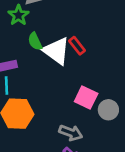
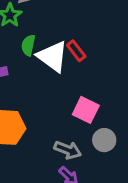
green semicircle: (35, 41) -> (28, 45), turned 36
gray circle: (108, 110) -> (104, 140), moved

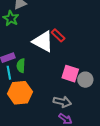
green semicircle: (28, 45) -> (21, 66), moved
gray circle: (104, 140) -> (85, 80), moved

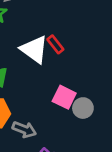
gray arrow: (62, 102) -> (24, 130), moved

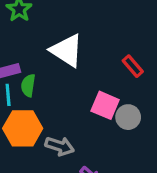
red rectangle: (55, 44) -> (133, 66), moved

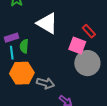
pink square: (105, 105) -> (77, 46), moved
gray circle: (128, 117) -> (87, 63), size x1.6

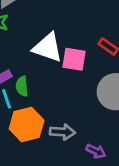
pink square: (77, 46) -> (74, 59), moved

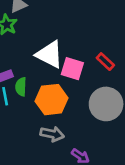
orange hexagon: (27, 125) -> (52, 100), moved

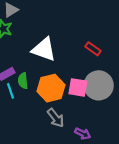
pink square: (72, 69) -> (78, 87), moved
gray arrow: (52, 134) -> (56, 118), turned 48

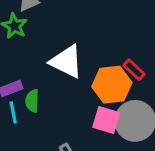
orange hexagon: (51, 88) -> (112, 85), moved

